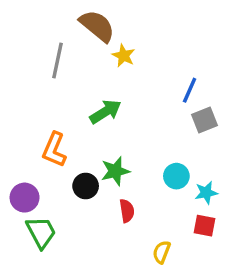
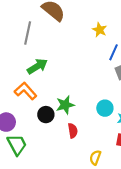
yellow star: (124, 56) -> (100, 30), moved
green arrow: (105, 112) -> (37, 66), moved
orange L-shape: (54, 150) -> (25, 91), turned 115

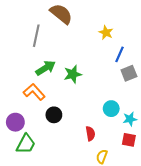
green star: (65, 105) -> (73, 74), moved
red semicircle: (73, 131) -> (90, 134), moved
green trapezoid: (17, 145) -> (26, 144), turned 55

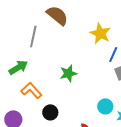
yellow star: (106, 33) -> (100, 33), size x1.5
green arrow: (46, 68) -> (18, 67), moved

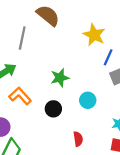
cyan circle: (105, 106) -> (88, 100), moved
black circle: (50, 112) -> (53, 109), moved

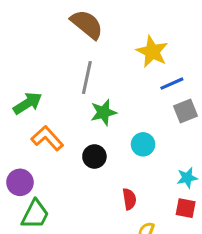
gray line: (22, 38) -> (87, 77), moved
blue line: (108, 57) -> (172, 84), turned 42

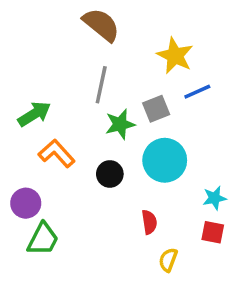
gray square: (186, 111) -> (156, 109), moved
cyan circle: (143, 144) -> (165, 160), size x1.6

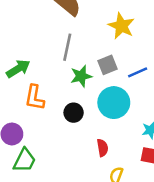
blue line: (197, 92) -> (138, 72), moved
orange L-shape: (57, 153) -> (35, 98), turned -128

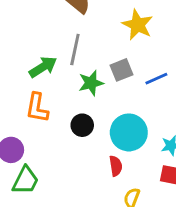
green arrow: (18, 69) -> (43, 67), moved
cyan circle: (114, 103) -> (129, 132), moved

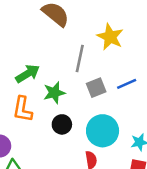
gray line: (75, 50) -> (80, 58), moved
gray square: (122, 70) -> (96, 88), moved
green star: (91, 83) -> (54, 93), moved

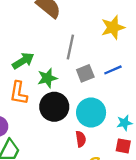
yellow star: (110, 37) -> (113, 27), moved, turned 30
black circle: (62, 124) -> (54, 107), size x1.6

